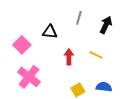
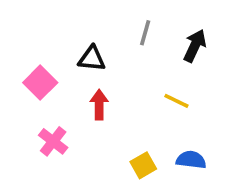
red arrow: (69, 57) -> (99, 105), moved
pink cross: (29, 77) -> (53, 141), size x0.7

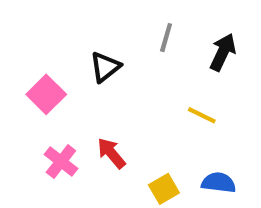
black triangle: (92, 59) -> (105, 67), turned -44
red arrow: (99, 105) -> (111, 153), moved, turned -40

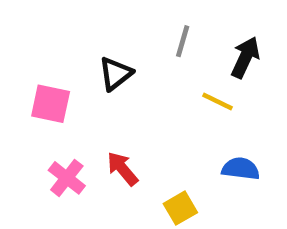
pink square: (46, 94) -> (51, 104), turned -33
yellow line: (202, 115) -> (217, 101), moved
blue semicircle: (219, 183) -> (241, 169), moved

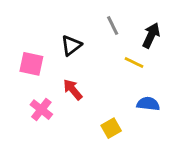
gray line: (183, 41) -> (113, 25), turned -42
red arrow: (122, 169) -> (73, 90), moved

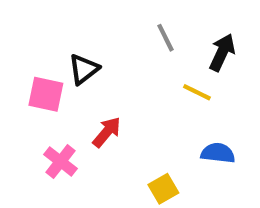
black triangle: (71, 45) -> (84, 69), moved
red arrow: (73, 90) -> (107, 132), turned 80

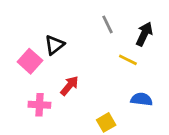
pink square: (46, 94) -> (30, 61), turned 30
pink cross: (61, 161) -> (39, 105), turned -35

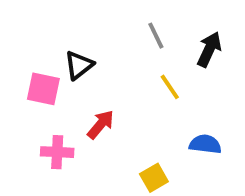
yellow line: (128, 60) -> (170, 87), moved, turned 30
pink square: (30, 61) -> (43, 89), turned -30

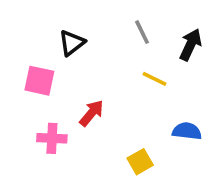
black triangle: (79, 65) -> (72, 43), moved
yellow line: (170, 87) -> (155, 79), turned -30

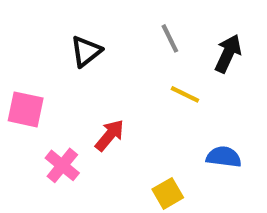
pink square: (39, 81) -> (26, 109), moved
pink cross: (52, 138) -> (62, 165), turned 36

